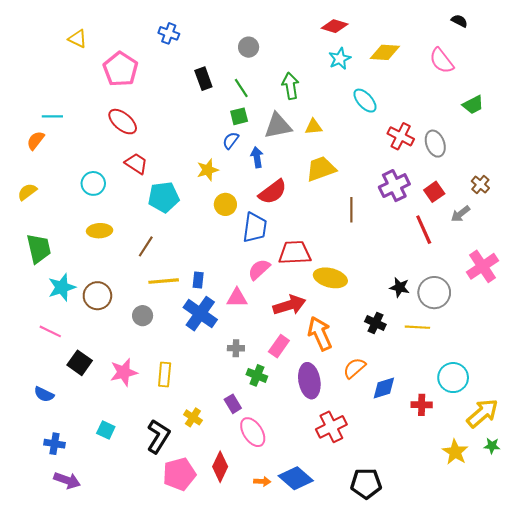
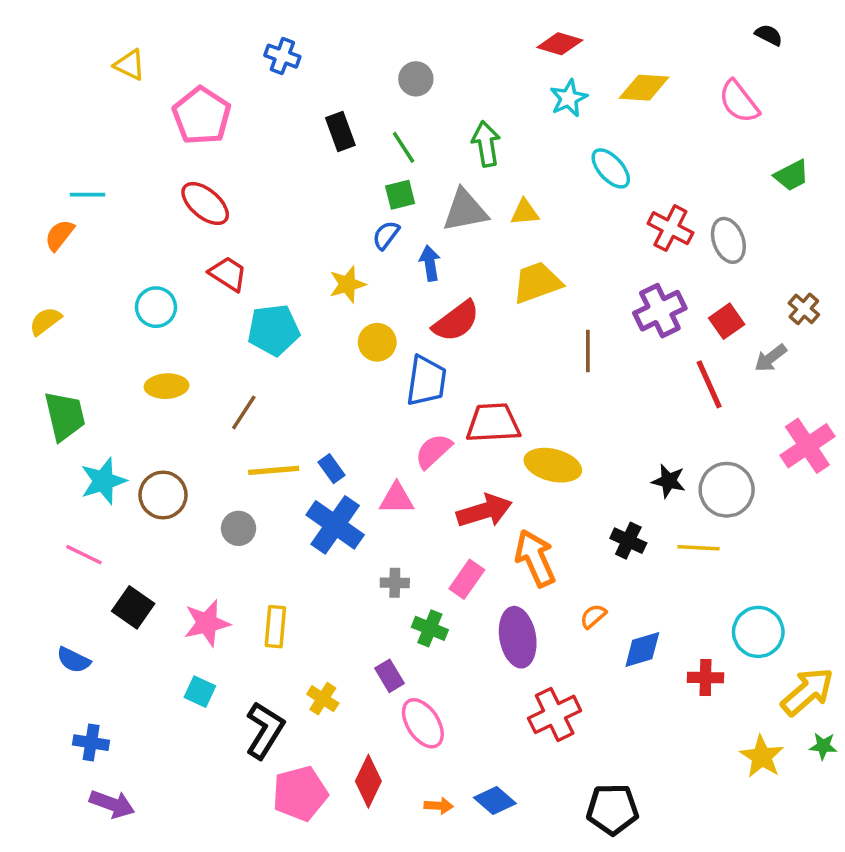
blue rectangle: (198, 280) -> (332, 469), turned -42
orange semicircle: (354, 368) -> (593, 616), size x0.7
cyan square: (106, 430) -> (200, 692), moved
blue diamond: (296, 478) -> (495, 800), size x0.7

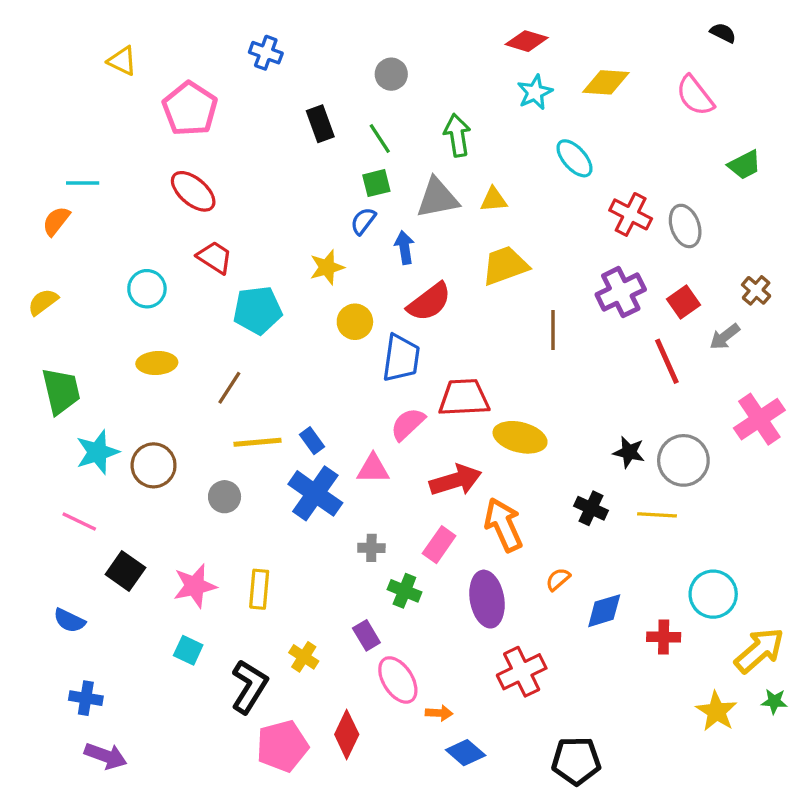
orange arrow: (439, 806) -> (439, 713), moved

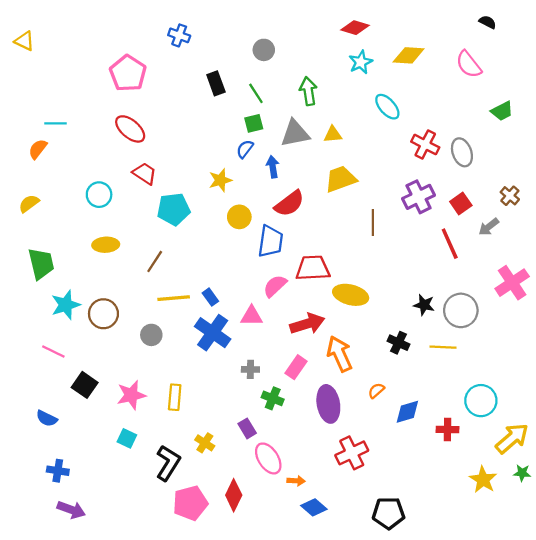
yellow triangle: (122, 61) -> (24, 41), moved

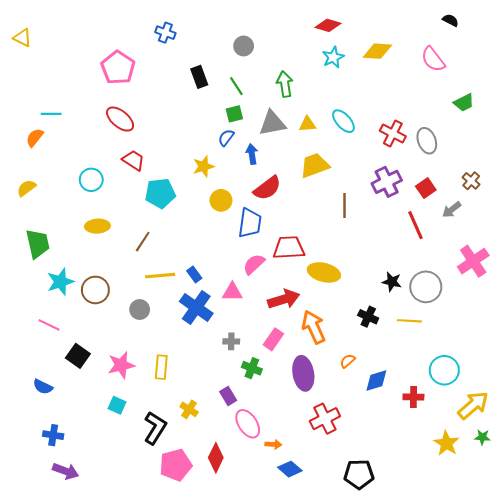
cyan ellipse: (387, 107) -> (343, 121), moved

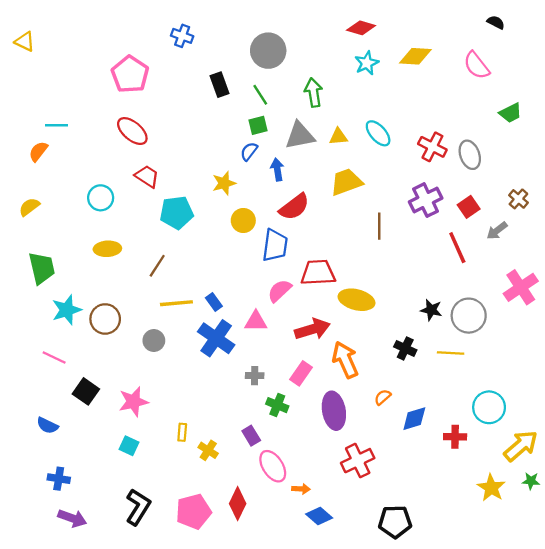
gray circle: (244, 46) -> (268, 51), size x1.6
yellow rectangle: (161, 367) -> (182, 432), moved, size x0.7
black L-shape: (155, 428) -> (138, 507), moved

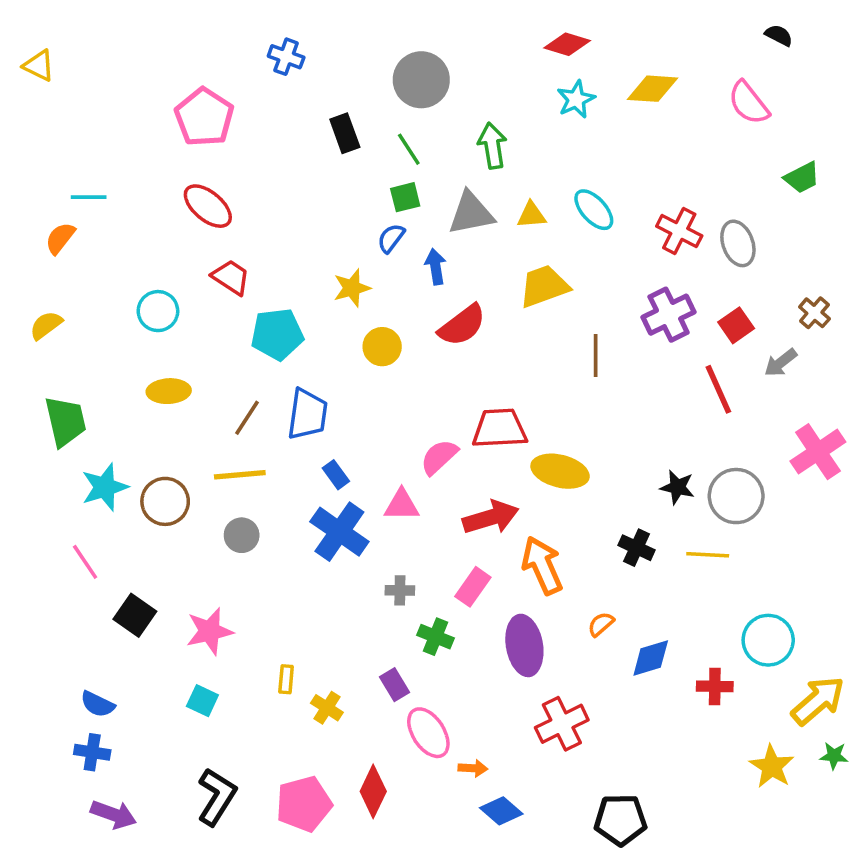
blue trapezoid: (275, 245) -> (307, 414), moved
yellow line: (176, 303) -> (240, 475), moved
pink line: (54, 357) -> (85, 562), turned 30
blue semicircle: (47, 425) -> (97, 704), moved

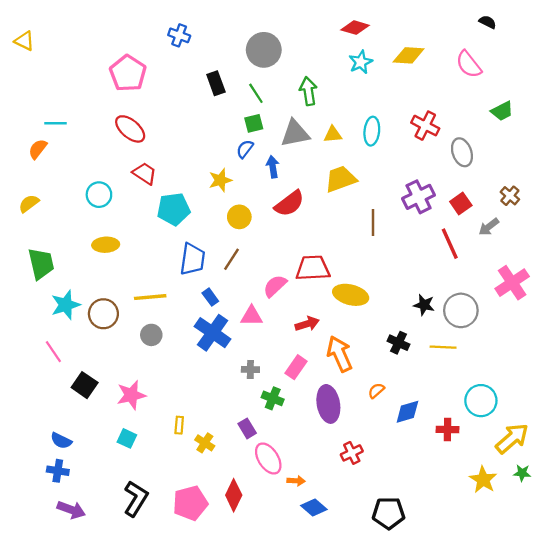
cyan ellipse: (594, 210) -> (372, 131), turned 48
red cross: (679, 231) -> (425, 126), moved
brown line: (247, 418) -> (231, 259), moved
red arrow: (491, 517) -> (307, 324), size x0.7
red cross: (562, 724) -> (352, 453), size x0.7

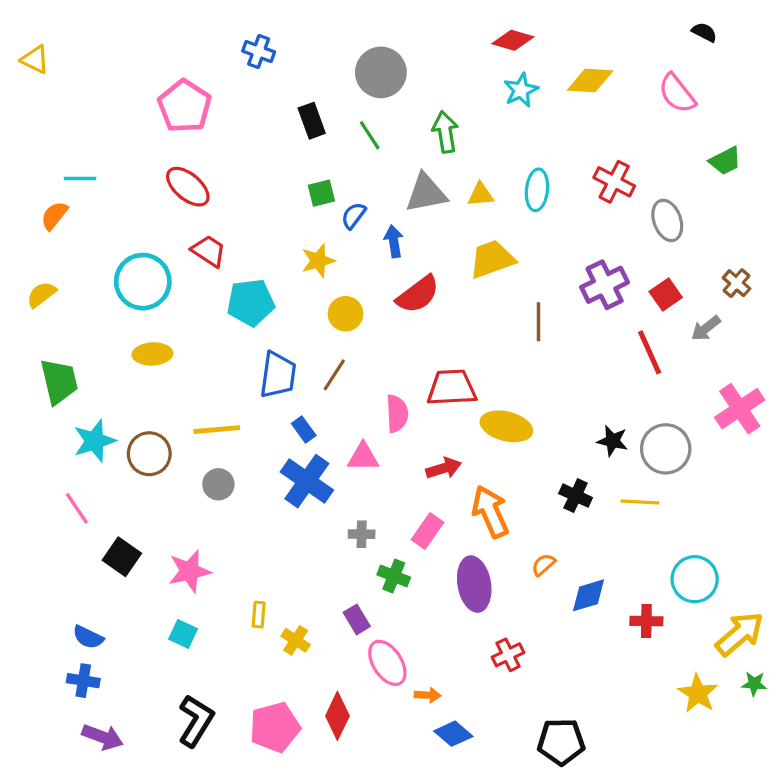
green square: (254, 123) -> (321, 193), moved
cyan circle: (99, 195) -> (143, 282), size x1.5
pink semicircle: (275, 286) -> (397, 413), turned 130

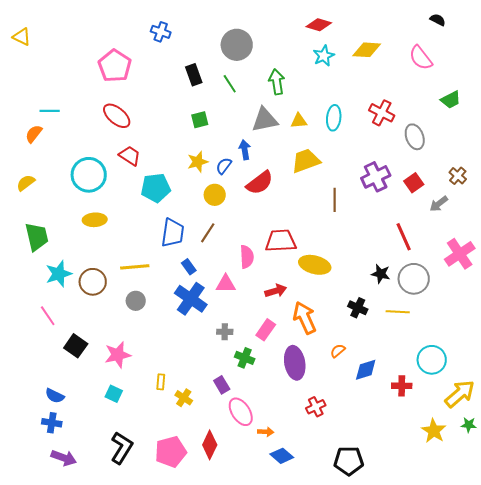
blue semicircle: (354, 216) -> (224, 166), moved
red line: (650, 352) -> (404, 237), moved

